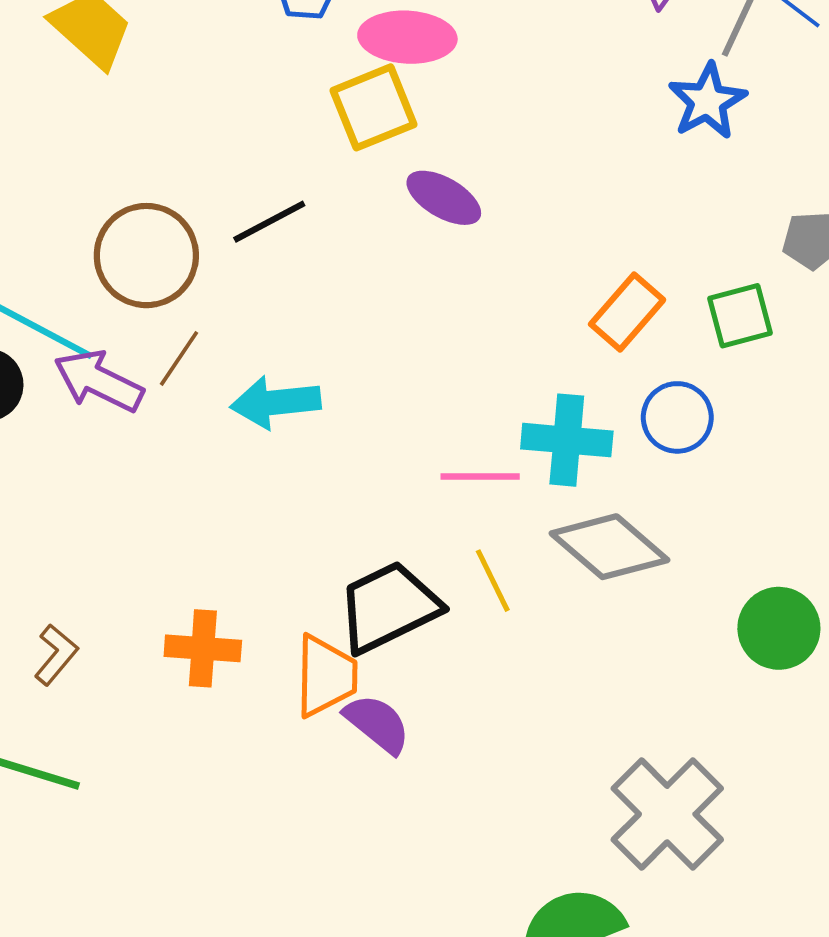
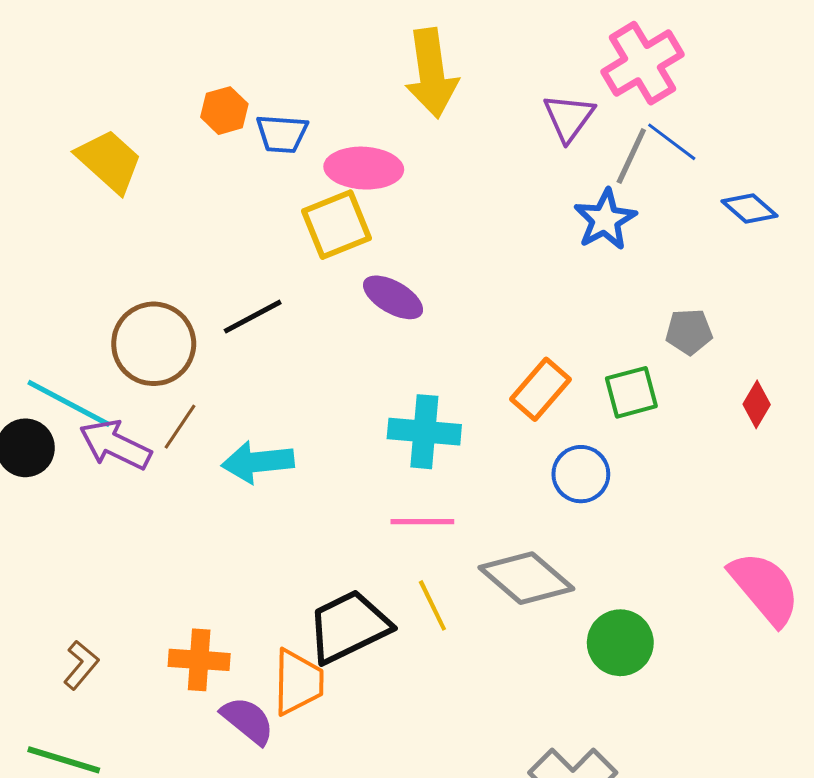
cyan cross: (567, 440) -> (424, 432), moved
green circle: (779, 628) -> (620, 643), moved
purple semicircle: (377, 724) -> (248, 721), moved

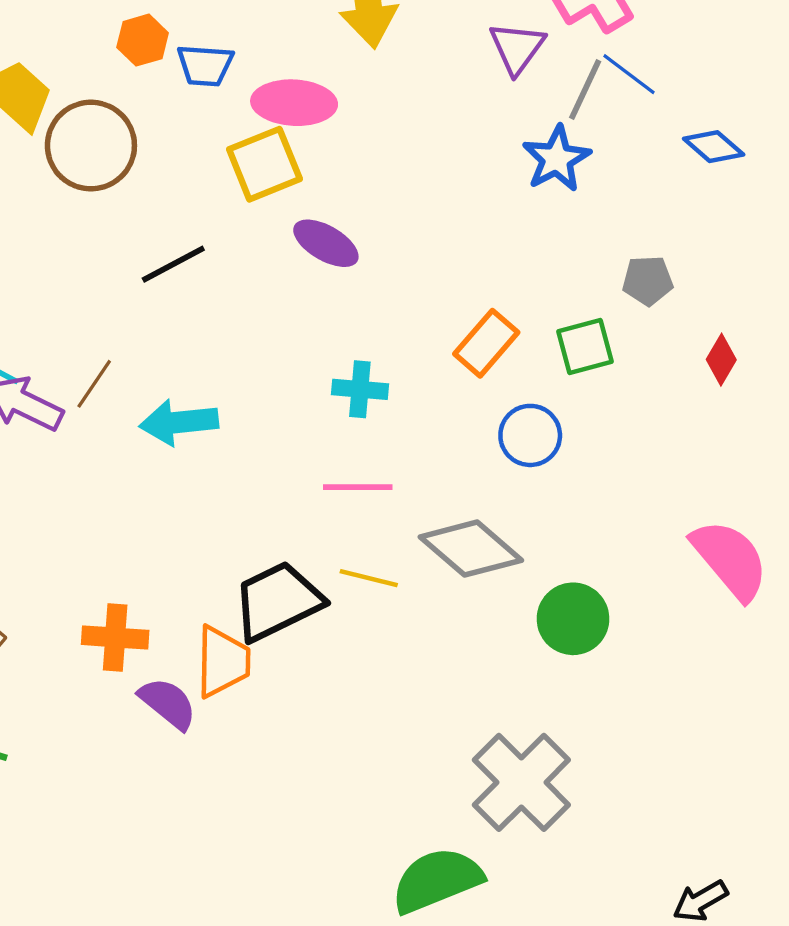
brown circle: (154, 344) -> (91, 146), moved
cyan cross: (424, 432) -> (360, 389), size x0.7
yellow line: (432, 605) -> (369, 578), turned -50

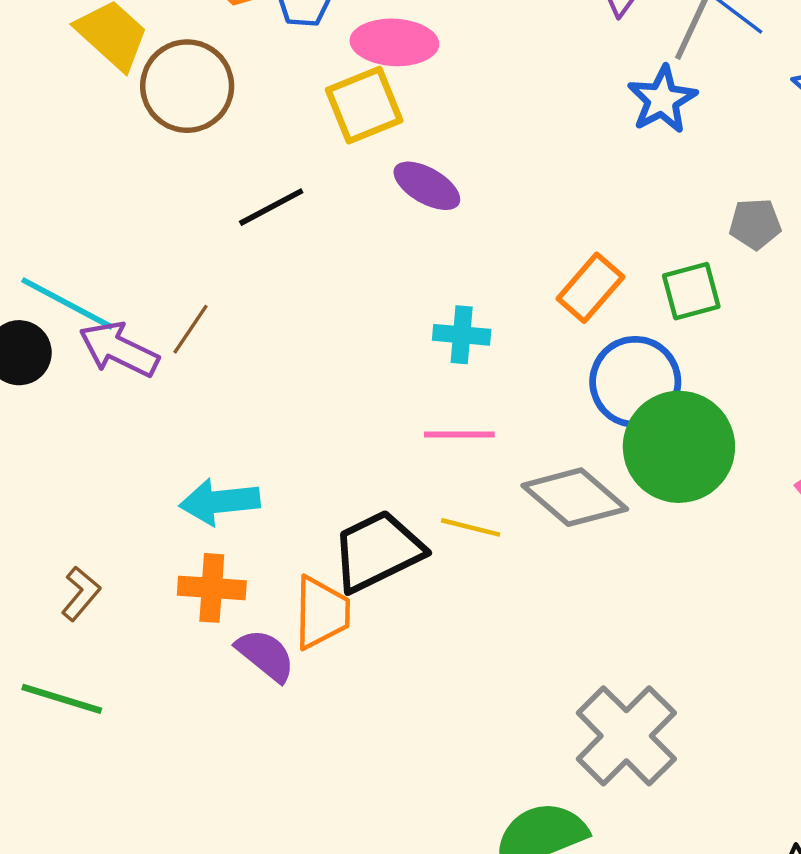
cyan arrow: (179, 422) -> (220, 502), moved
blue circle: (530, 435) -> (635, 382), size x1.4
green circle: (573, 619) -> (679, 447), moved, size x1.5

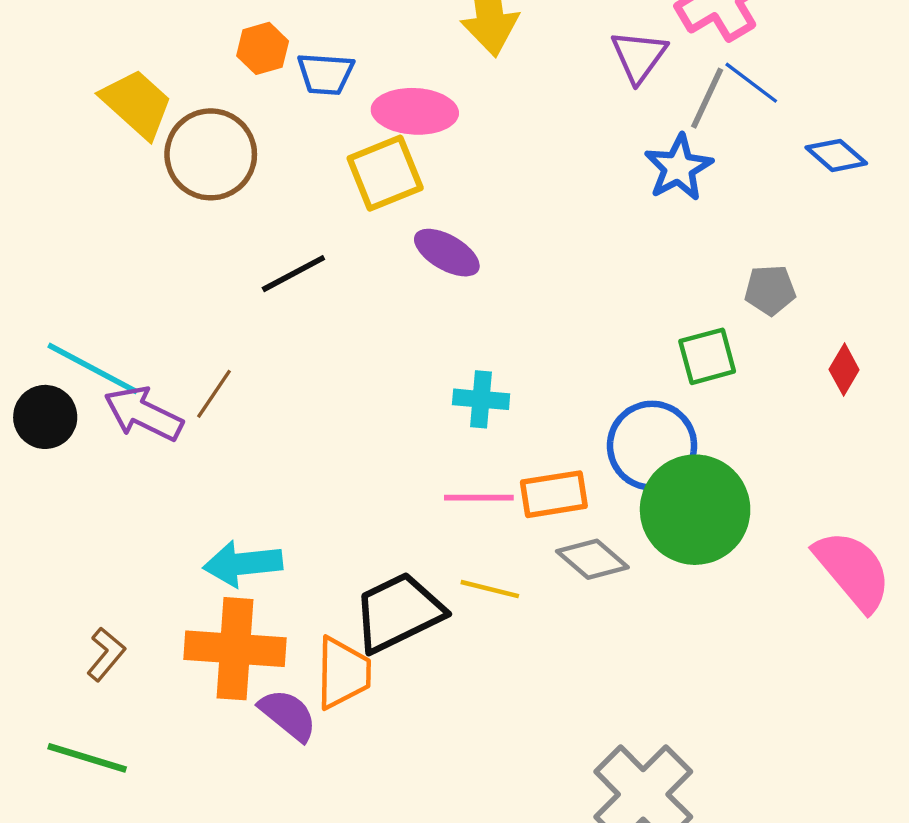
orange rectangle: (590, 288) -> (554, 494), moved, turned 40
gray diamond: (575, 497) -> (592, 559), size x0.7
orange cross: (212, 588) -> (235, 649), size x1.5

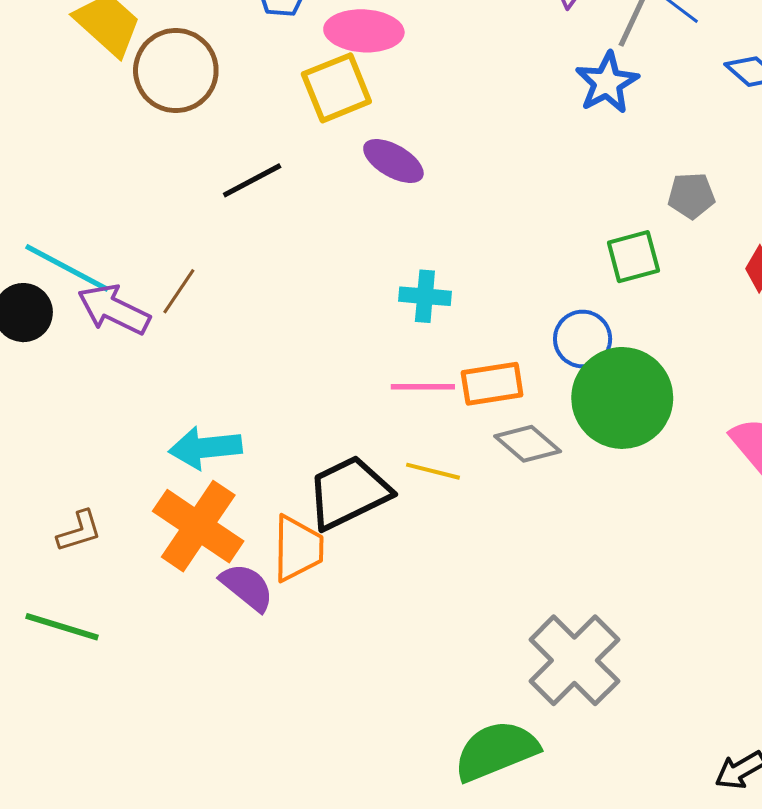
blue circle: (652, 446) -> (583, 339), size x0.7
orange cross: (235, 649) -> (198, 526), turned 30
brown L-shape: (106, 654) -> (79, 531), turned 33

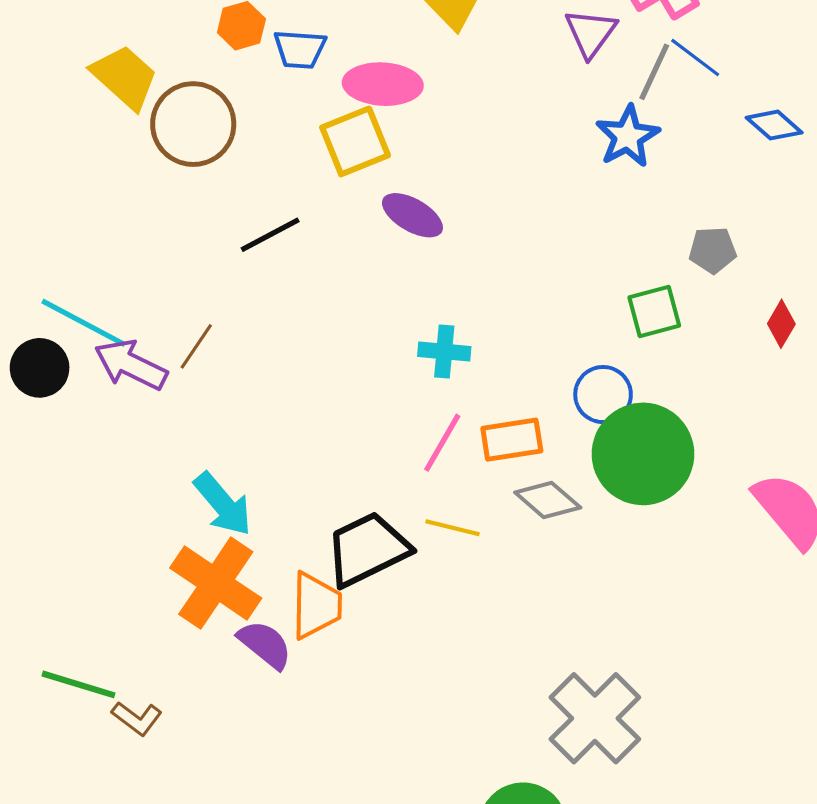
pink line: (423, 387) -> (442, 443), turned -60
cyan arrow: (205, 448) -> (223, 504), turned -124
brown L-shape: (79, 531) -> (137, 718), moved, turned 54

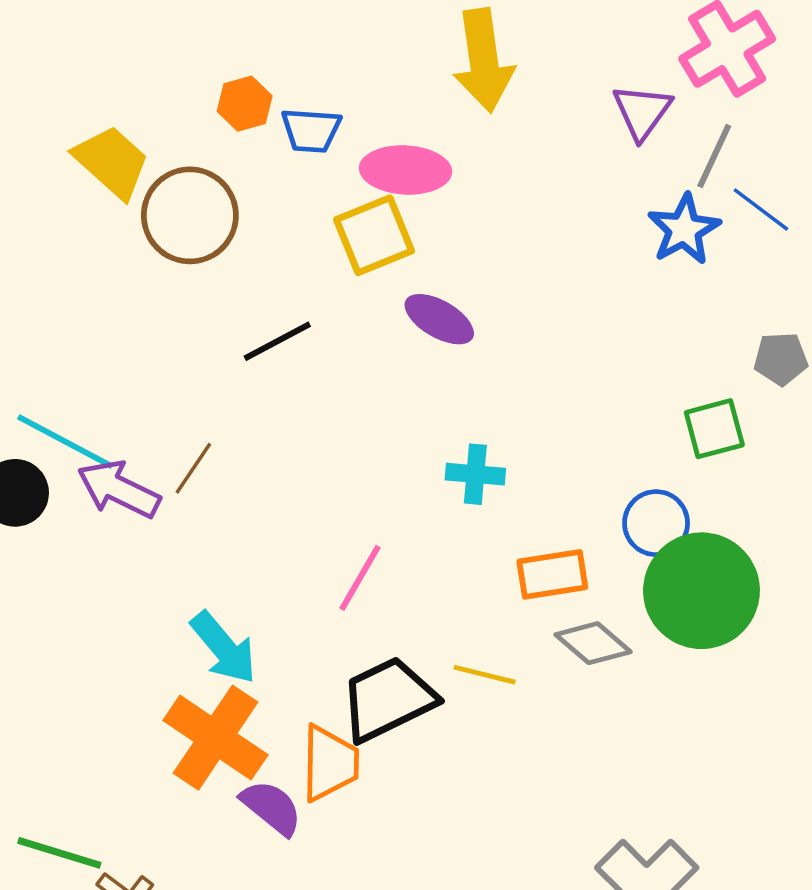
blue line: (695, 57) -> (761, 210), moved
pink line: (442, 443) -> (360, 578), moved

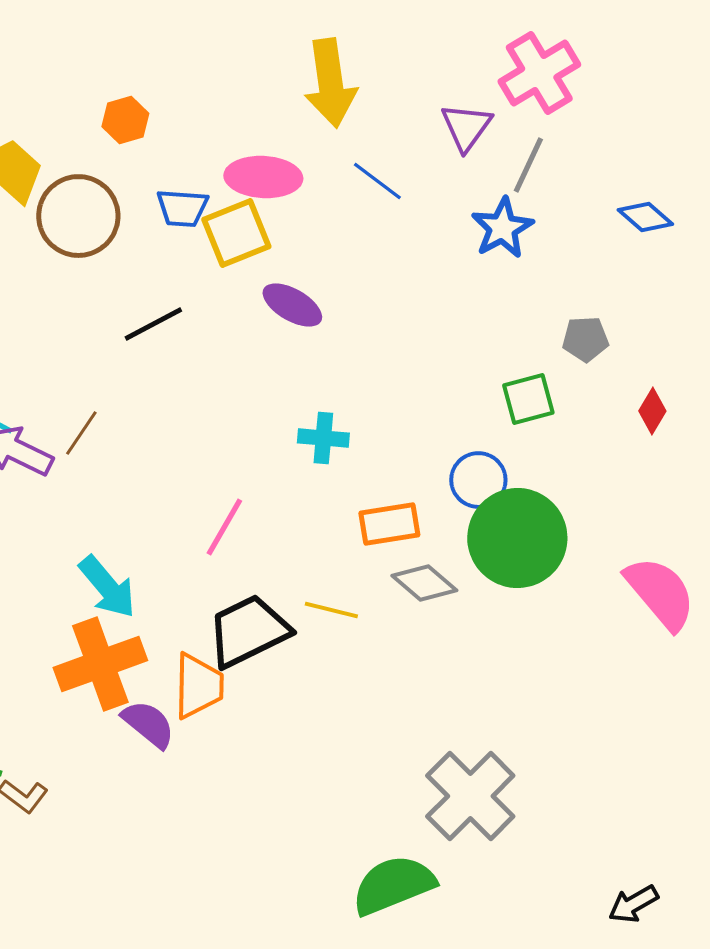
blue trapezoid: (311, 130) -> (182, 208), moved
blue line: (761, 210) -> (377, 181), moved
orange cross: (215, 738) -> (100, 664), turned 36

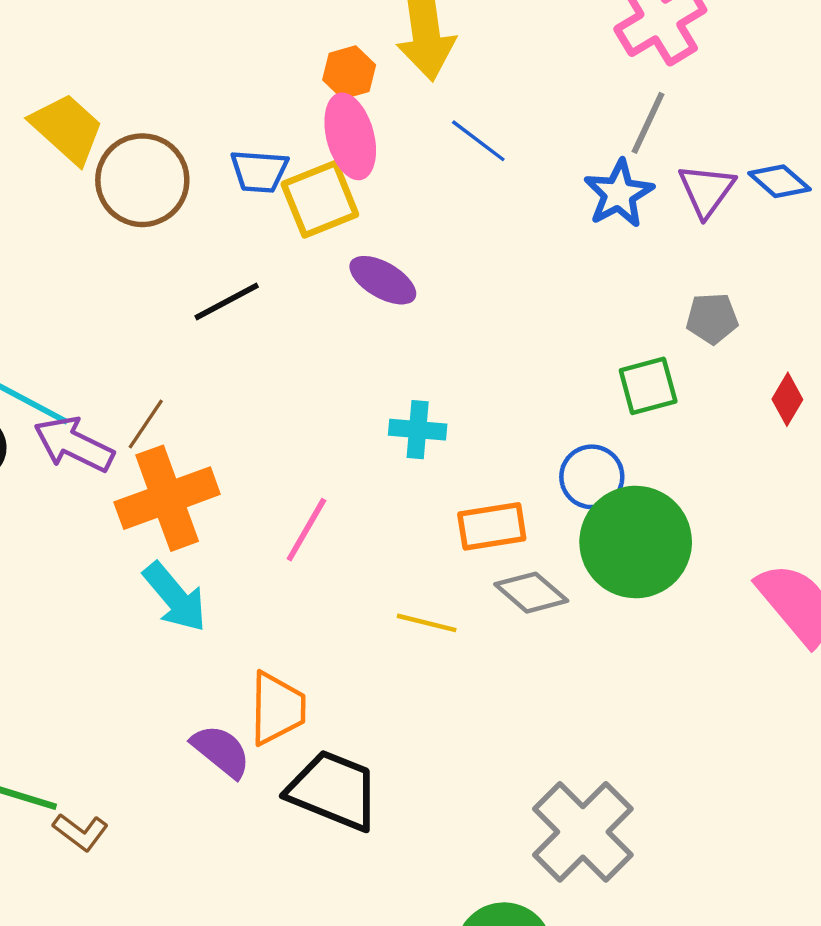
orange hexagon: (125, 120) -> (349, 72), moved
purple triangle: (466, 127) -> (706, 190), moved
pink ellipse: (263, 177) -> (350, 136), turned 72
black trapezoid: (248, 631) -> (333, 790), moved, turned 48
orange cross: (100, 664) -> (167, 498), moved

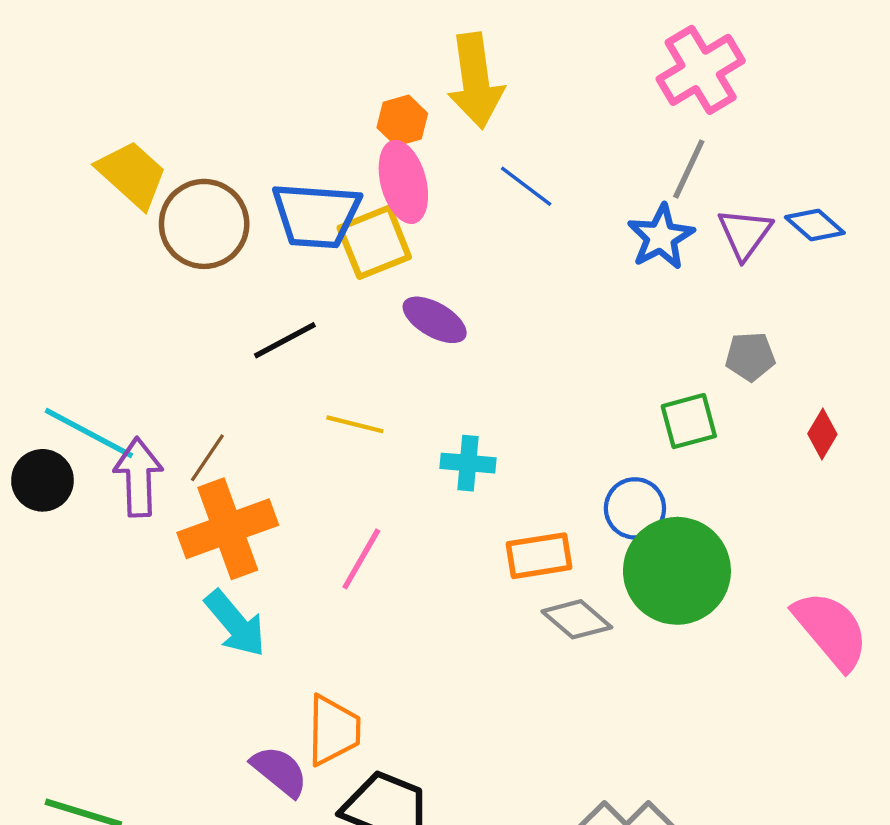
blue trapezoid: (259, 171) -> (316, 215), size x1.6
purple arrow: (74, 444) -> (138, 477), turned 62
yellow line: (427, 623) -> (355, 424), moved

